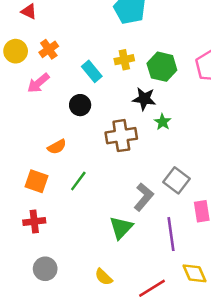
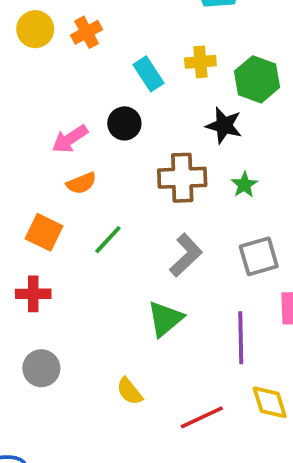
pink arrow: (38, 83) -> (70, 139), moved
green star: (163, 122) -> (244, 185), moved
gray square: (176, 180) -> (259, 256), turned 30
gray L-shape: (144, 197) -> (186, 255), moved

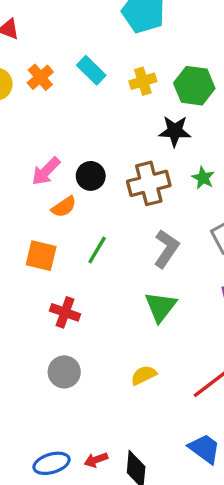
cyan rectangle: (148, 74) -> (91, 70), moved
black circle: (124, 123) -> (91, 176), moved
red cross: (33, 294) -> (65, 312), moved, turned 32
yellow semicircle: (130, 391) -> (144, 375), turned 115

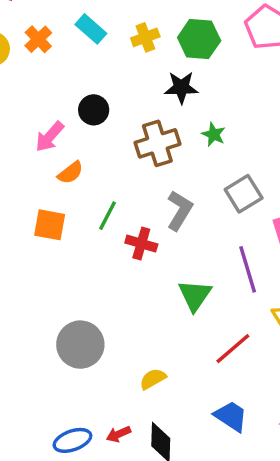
black circle: (91, 176) -> (94, 110), moved
green triangle: (161, 307) -> (195, 295), moved
red cross: (65, 312) -> (141, 243), moved
gray circle: (64, 372) -> (80, 345), size x1.4
yellow semicircle: (144, 375) -> (153, 379), moved

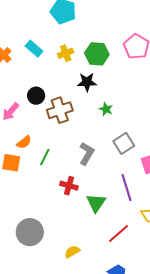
brown cross: (157, 143) -> (60, 110), moved
orange semicircle: (70, 173) -> (24, 142), moved
red cross: (141, 243) -> (69, 186), moved

